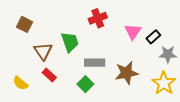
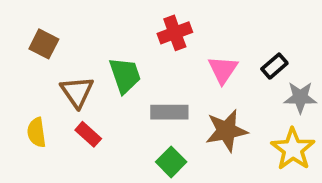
pink triangle: (133, 32) -> (223, 70), moved
yellow semicircle: (20, 83) -> (36, 132), moved, turned 42
green square: (85, 84) -> (171, 162), moved

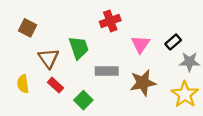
green square: (171, 162) -> (83, 100), moved

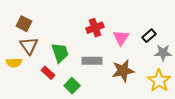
red cross: (110, 21) -> (95, 28), moved
green trapezoid: (79, 48) -> (60, 53), moved
brown triangle: (48, 58) -> (29, 46), moved
yellow semicircle: (23, 84) -> (14, 63), moved, turned -84

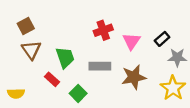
brown square: (24, 24) -> (26, 26), turned 35
yellow semicircle: (14, 63) -> (16, 93), moved

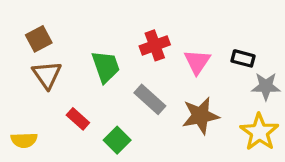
black rectangle: (162, 39) -> (243, 58), turned 56
green trapezoid: (65, 57) -> (106, 67), moved
gray rectangle: (100, 66) -> (150, 99), turned 42

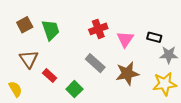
green trapezoid: (106, 67) -> (51, 30), moved
brown triangle: (47, 75) -> (29, 59), moved
yellow star: (259, 132) -> (165, 84), turned 30
yellow semicircle: (24, 140) -> (15, 89), turned -119

